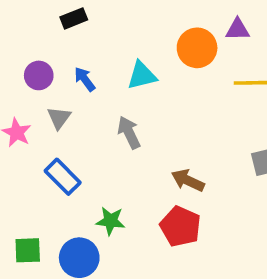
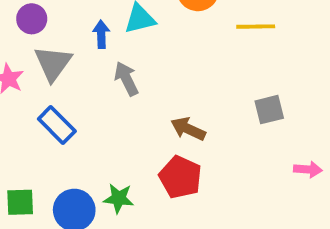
blue arrow: (85, 79) -> (101, 34), moved, turned 35
gray triangle: (59, 118) -> (53, 63), size x1.5
green star: (111, 221) -> (119, 198), moved

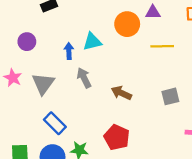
gray triangle: (53, 63) -> (43, 84), moved
blue rectangle: (57, 125) -> (55, 123), moved
brown arrow: (188, 129) -> (121, 93), moved

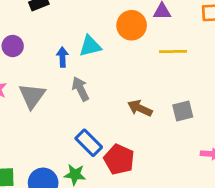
brown arrow: (121, 93) -> (140, 108), moved
blue rectangle: (55, 123) -> (89, 143), moved

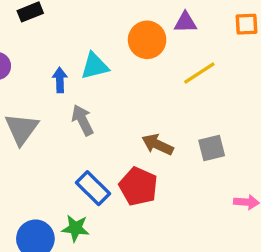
yellow line: (173, 52) -> (199, 73), turned -32
red pentagon: (119, 159) -> (138, 186), moved

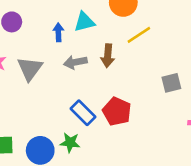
yellow line: (199, 73) -> (139, 35), moved
gray arrow: (83, 120) -> (75, 62), turned -75
brown arrow: (158, 145) -> (108, 56), moved, turned -110

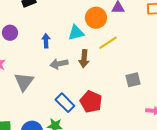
cyan triangle: (84, 22) -> (76, 33), moved
gray triangle: (30, 69) -> (24, 82), moved

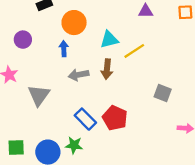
orange circle: (96, 18) -> (74, 23), moved
cyan triangle: (76, 33) -> (109, 40), moved
gray square: (133, 80) -> (163, 93), turned 35

